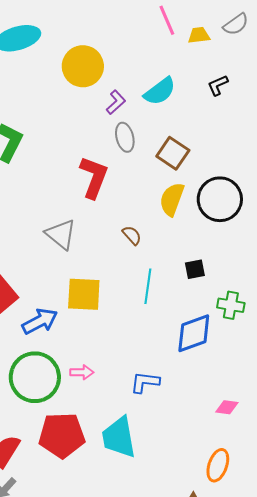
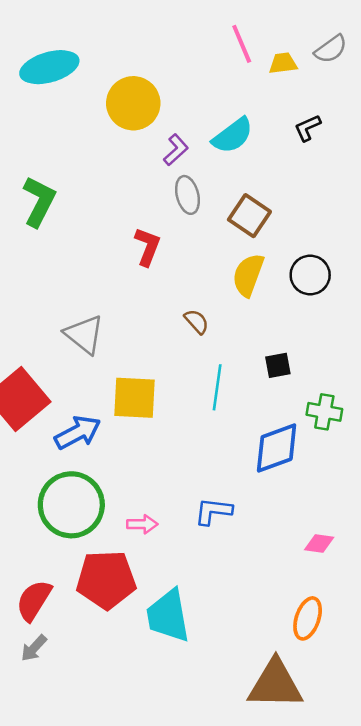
red L-shape: (94, 177) -> (147, 247), size x0.7
black circle: (220, 199) -> (310, 275), size x0.7
gray triangle: (61, 234) -> (84, 334), moved
pink arrow: (82, 372) -> (142, 524), moved
cyan trapezoid: (119, 437) -> (168, 616), moved

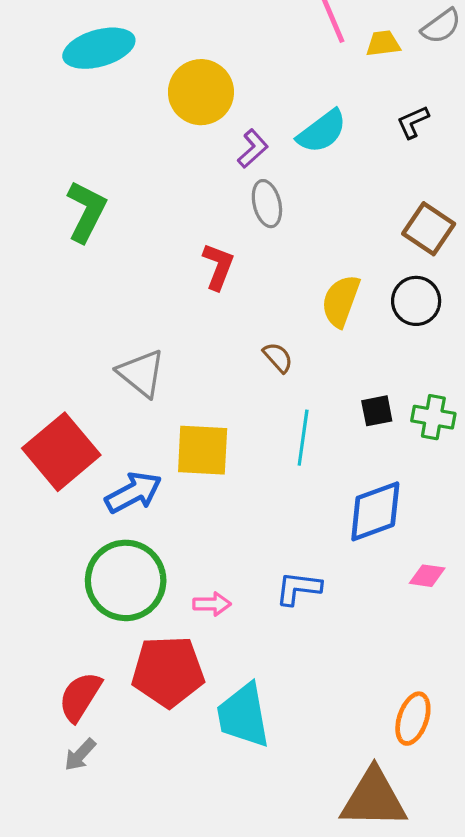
brown square: (249, 216) -> (429, 229), moved
green cross: (324, 412) -> (433, 417), moved
pink diamond: (319, 544) -> (427, 576), moved

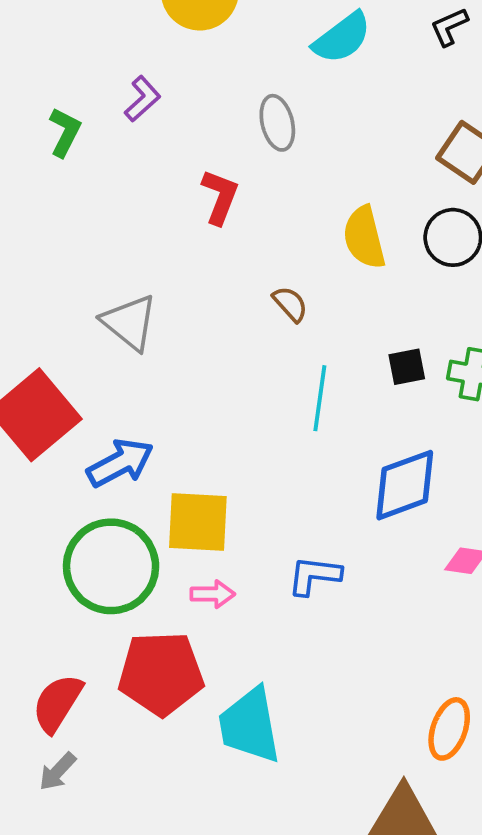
purple L-shape: (253, 149) -> (142, 99), moved
green L-shape: (86, 211) -> (65, 132), size x0.7
yellow semicircle: (341, 301) -> (364, 237), turned -34
yellow square: (203, 450) -> (198, 522), moved

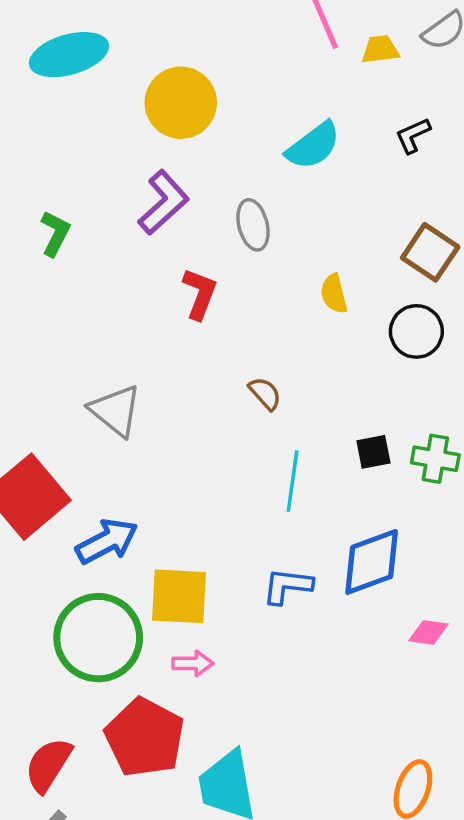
purple L-shape: (142, 99) -> (164, 202), moved, size x1.5
yellow semicircle: (364, 237) -> (334, 294), moved, size x0.7
blue L-shape: (314, 576) -> (287, 586), moved
red pentagon: (161, 674) -> (145, 737), turned 30

